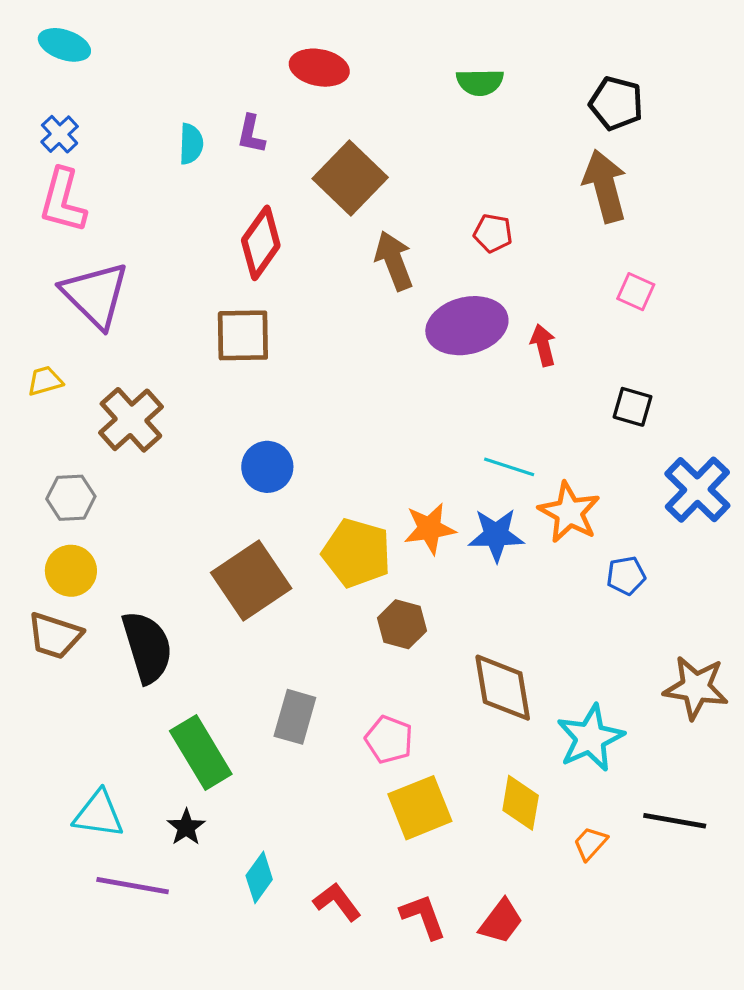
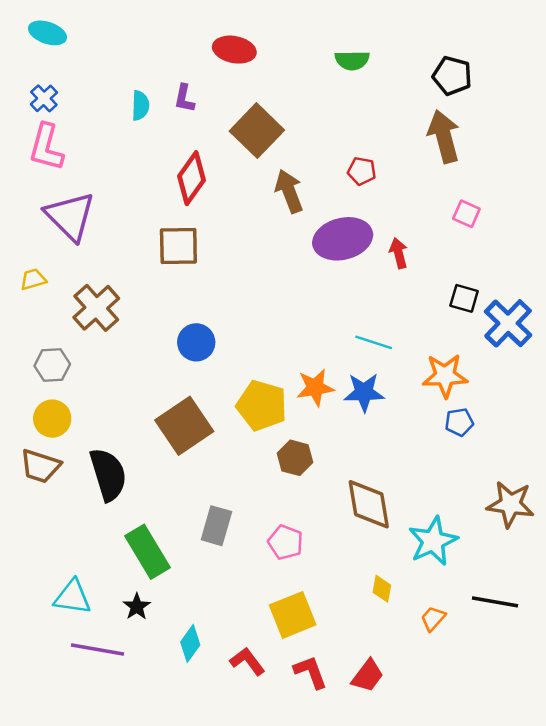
blue cross: (697, 490) -> (508, 323), moved
orange star: (569, 512) -> (445, 376), moved, turned -30
yellow diamond: (521, 803) -> (382, 589), size x0.7
yellow square: (420, 808) -> (293, 615), moved

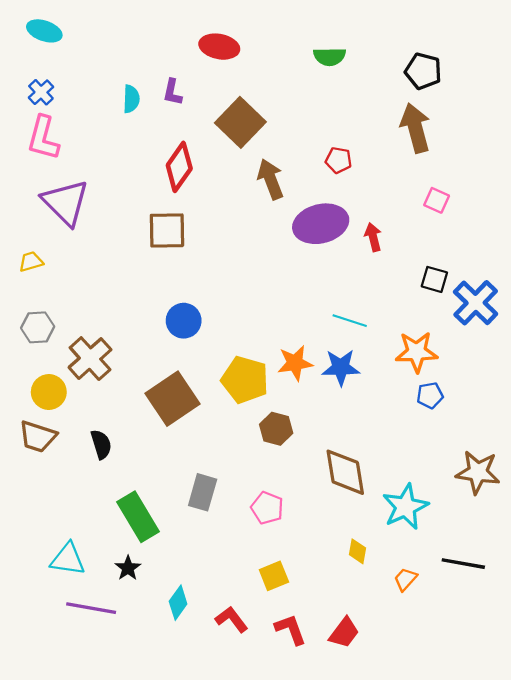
brown cross: (96, 308) -> (90, 359), moved
gray hexagon: (52, 365) -> (38, 327), moved
black semicircle: (108, 474) -> (101, 444), size x0.6
yellow square: (293, 615) -> (274, 576), size x0.7

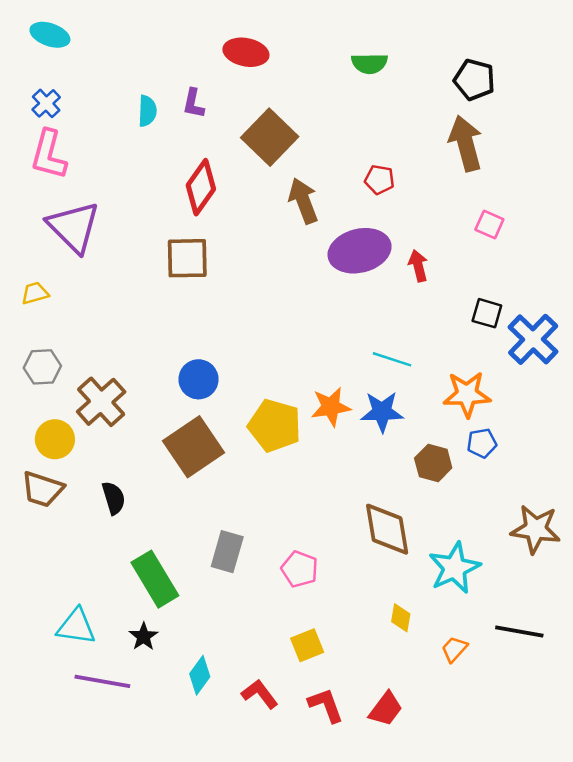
blue circle: (184, 321) -> (198, 379), moved
brown hexagon: (276, 429) -> (433, 463), moved

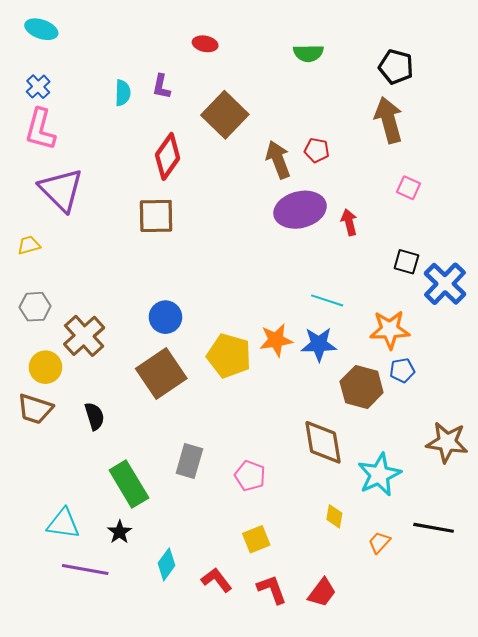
red ellipse: (246, 52) -> (205, 44), size x0.7
brown arrow: (303, 201) -> (278, 160), moved
brown hexagon: (433, 463) -> (362, 387), size x1.4

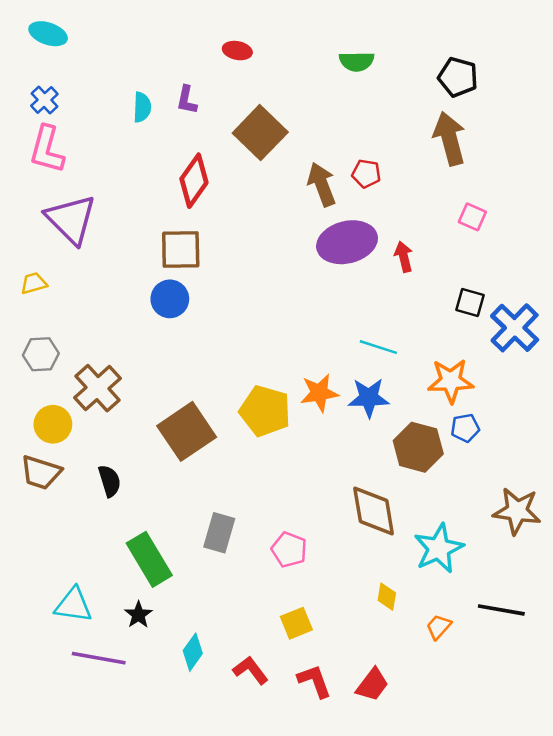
blue circle: (165, 317) -> (170, 299), moved

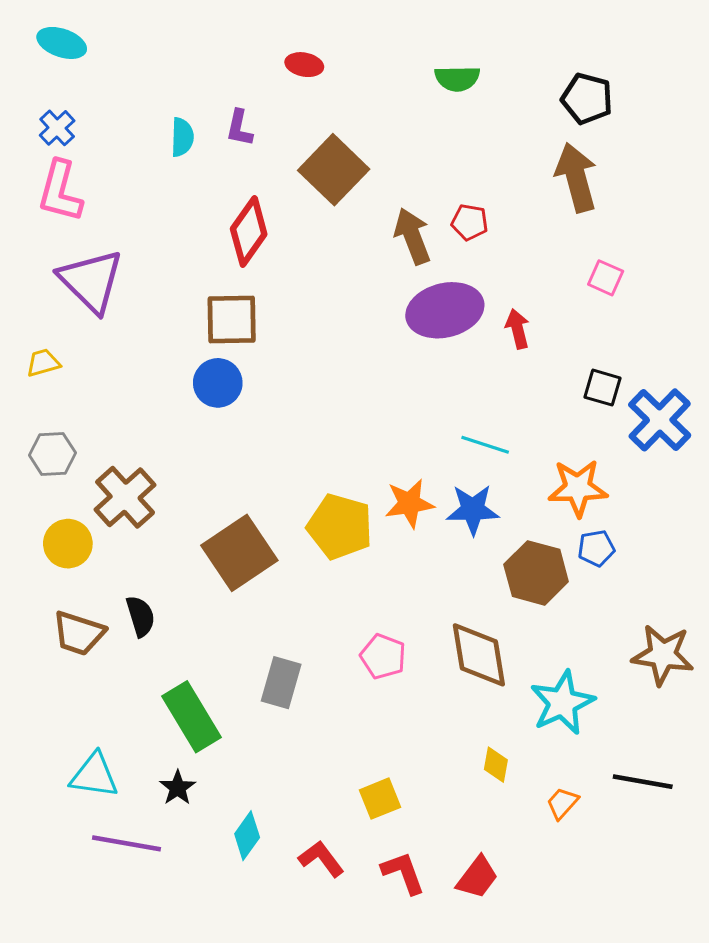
brown trapezoid: (41, 472) -> (79, 633), moved
pink pentagon: (289, 550) -> (383, 656), moved

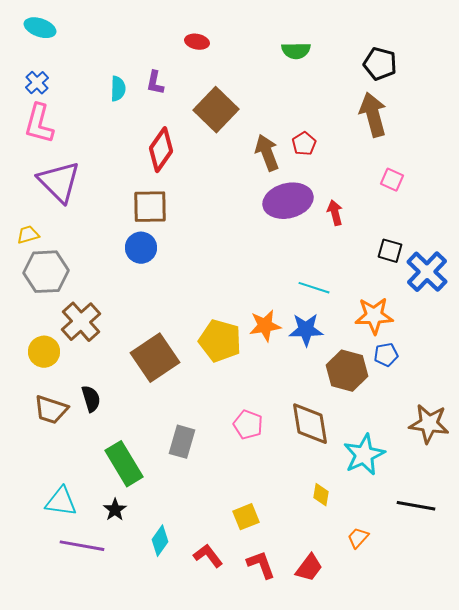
red pentagon: (470, 222) -> (304, 144), turned 30
gray hexagon: (52, 454) -> (46, 272), moved, size x1.5
orange trapezoid: (562, 803) -> (358, 538), moved

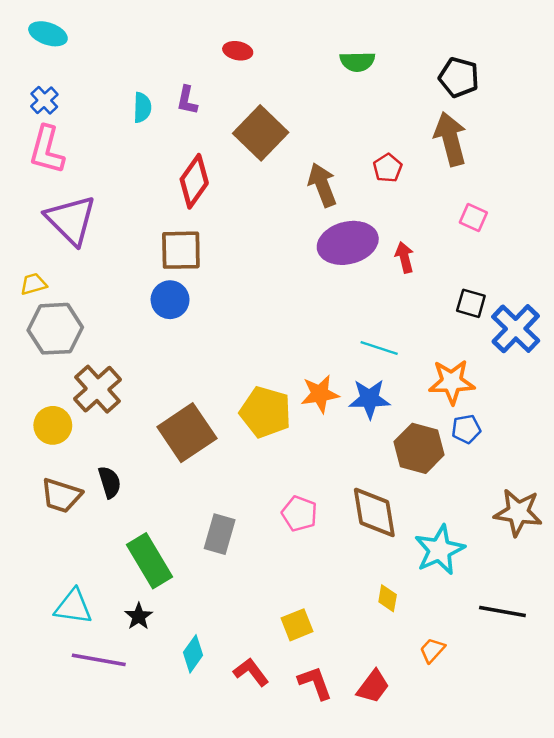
red pentagon: (304, 144) -> (388, 168), moved

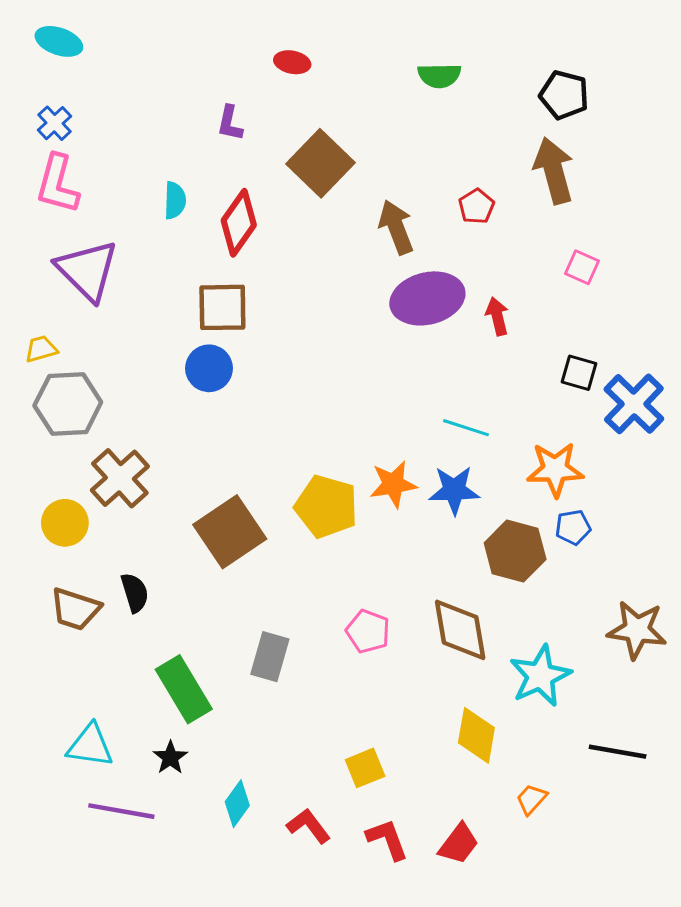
cyan semicircle: (142, 108) -> (175, 200), moved
yellow diamond: (388, 598) -> (476, 735), size x1.6

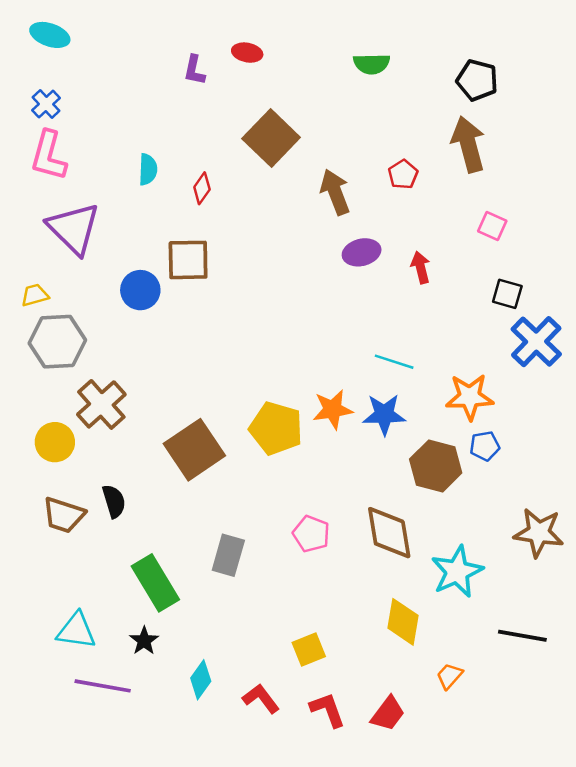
purple L-shape: (230, 123) -> (194, 70), moved
red diamond: (239, 223) -> (202, 188), size x0.6
purple ellipse: (427, 298) -> (362, 252), size x0.6
blue circle: (209, 368) -> (140, 290), moved
black square: (579, 373) -> (507, 294), moved

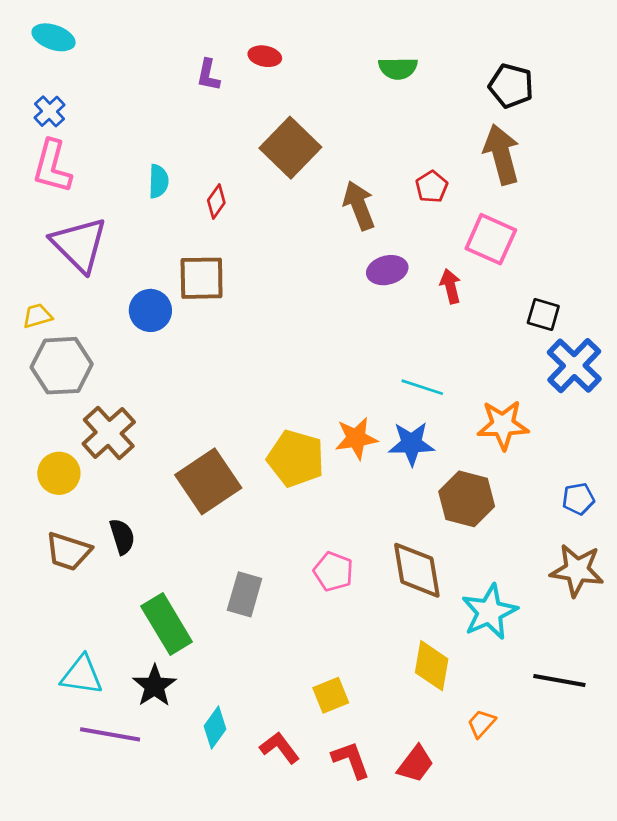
pink square: (492, 226) -> (491, 239), moved, size x1.6
blue pentagon: (485, 446) -> (578, 499), moved
black star: (144, 641) -> (154, 686), size x1.4

